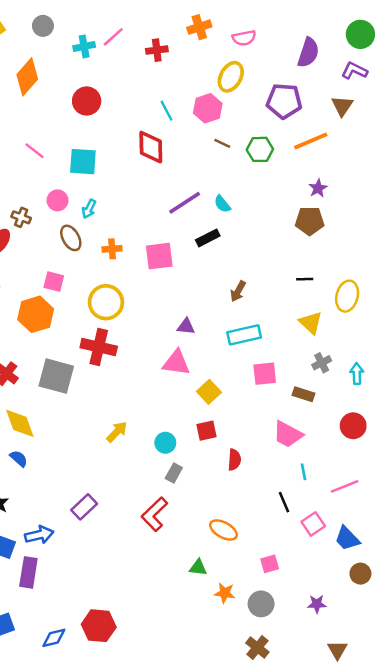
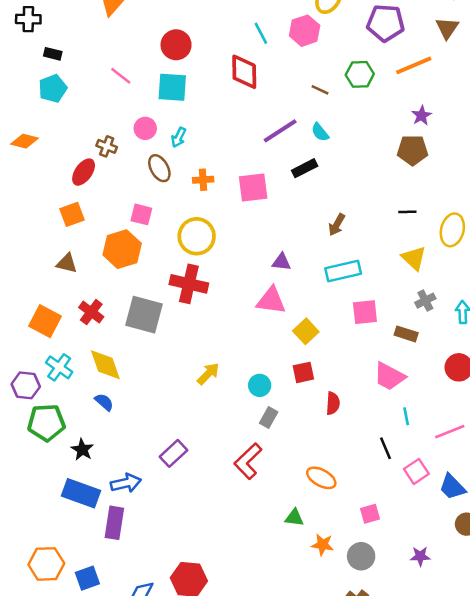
red circle: (87, 101) -> (176, 45), moved
brown line: (222, 143) -> (320, 90), moved

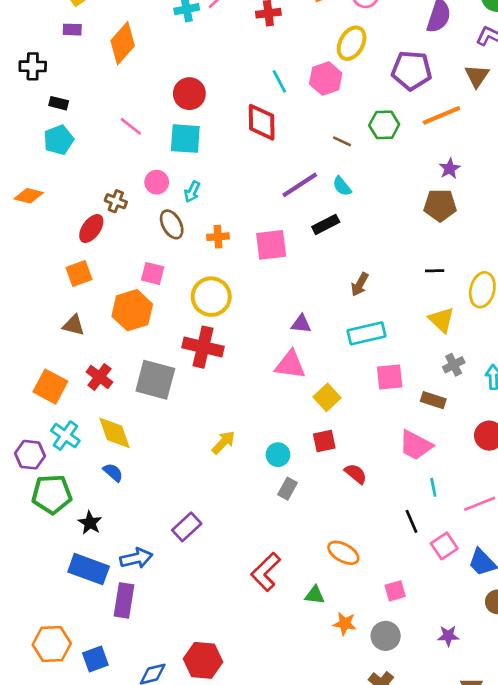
red semicircle: (333, 403) -> (356, 474), turned -55
red L-shape: (248, 461) -> (266, 572), moved

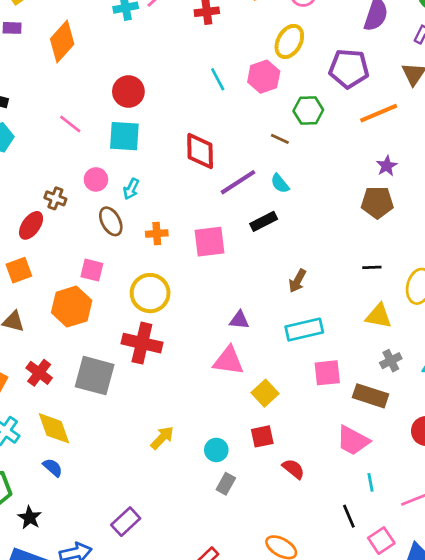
red diamond: (262, 122) -> (200, 151), moved
green hexagon: (384, 125) -> (308, 110), moved
yellow triangle: (441, 320) -> (379, 316), turned -32
brown rectangle: (433, 400) -> (370, 396), size x1.4

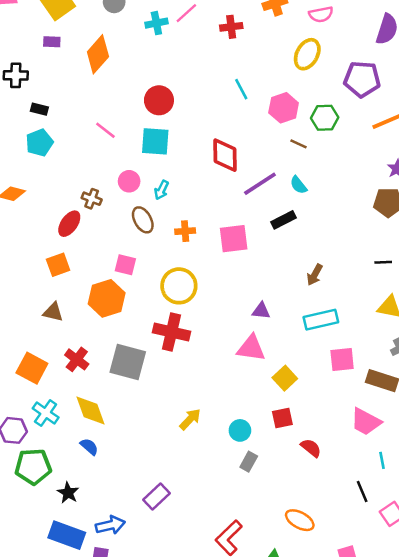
pink hexagon: (264, 77) -> (284, 108), moved

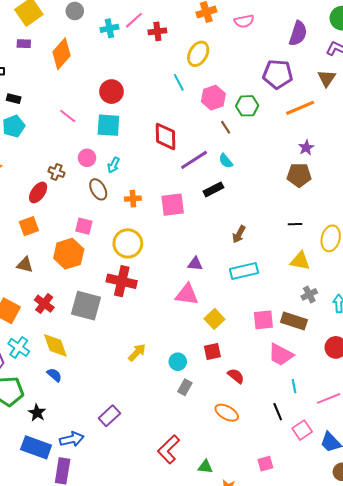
red cross: (231, 27) -> (157, 31), moved
yellow ellipse: (307, 54) -> (198, 54), moved
brown line: (299, 144) -> (226, 127), turned 32
pink square: (342, 359) -> (263, 320), moved
orange ellipse: (300, 520) -> (227, 413), moved

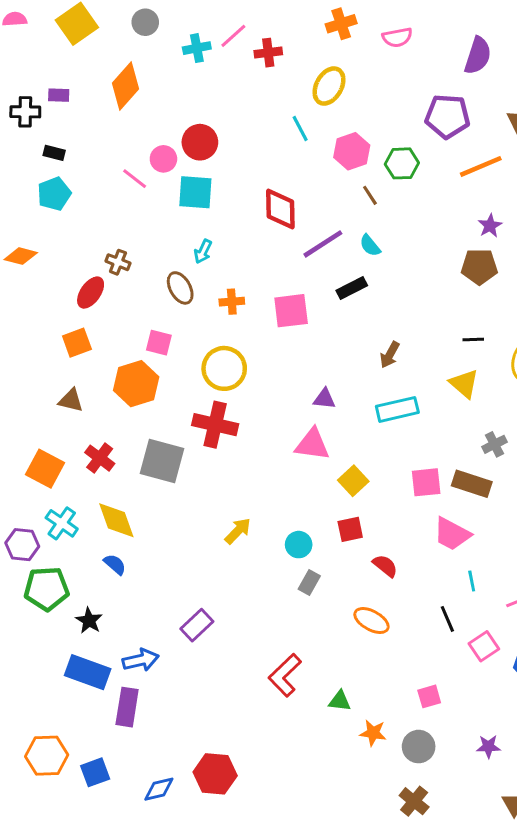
purple rectangle: (24, 44) -> (59, 95), moved
pink circle: (87, 158) -> (163, 159), moved
yellow triangle: (300, 261) -> (464, 384), moved, turned 30

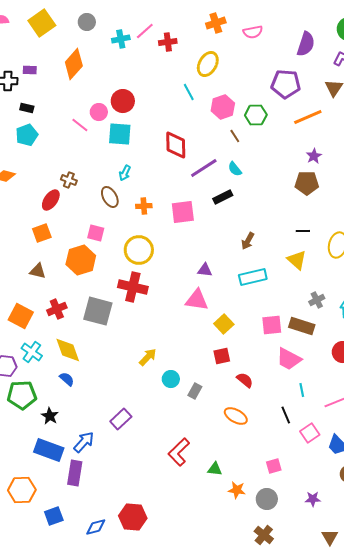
red cross: (100, 458) -> (57, 309), turned 30
cyan circle: (299, 545) -> (171, 379), moved
blue arrow: (141, 660) -> (84, 442), turned -35
orange hexagon: (47, 756) -> (22, 490), moved

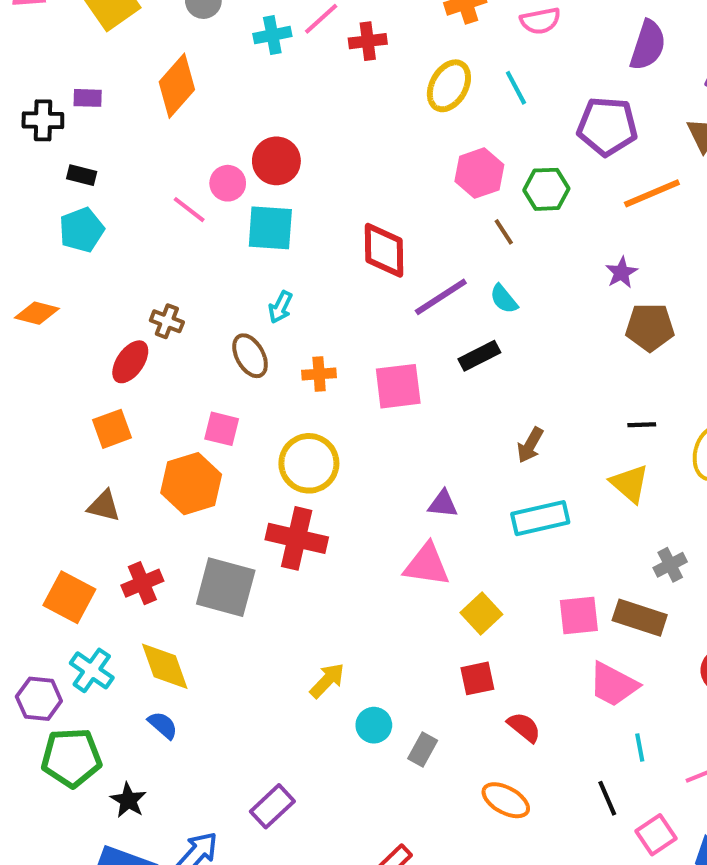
cyan line: (189, 92) -> (516, 88), moved
purple star: (314, 156) -> (621, 273), moved

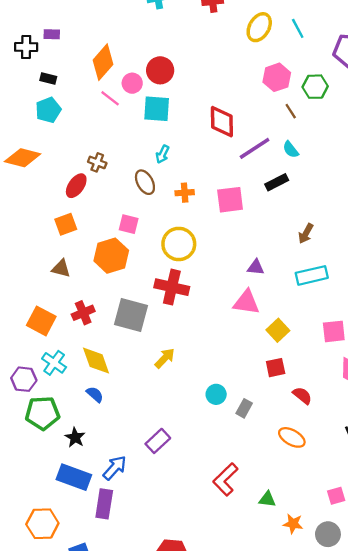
orange diamond: (177, 86) -> (103, 62), moved
orange diamond: (37, 313) -> (23, 158), size x1.4
yellow arrow: (327, 680) -> (165, 358), moved

